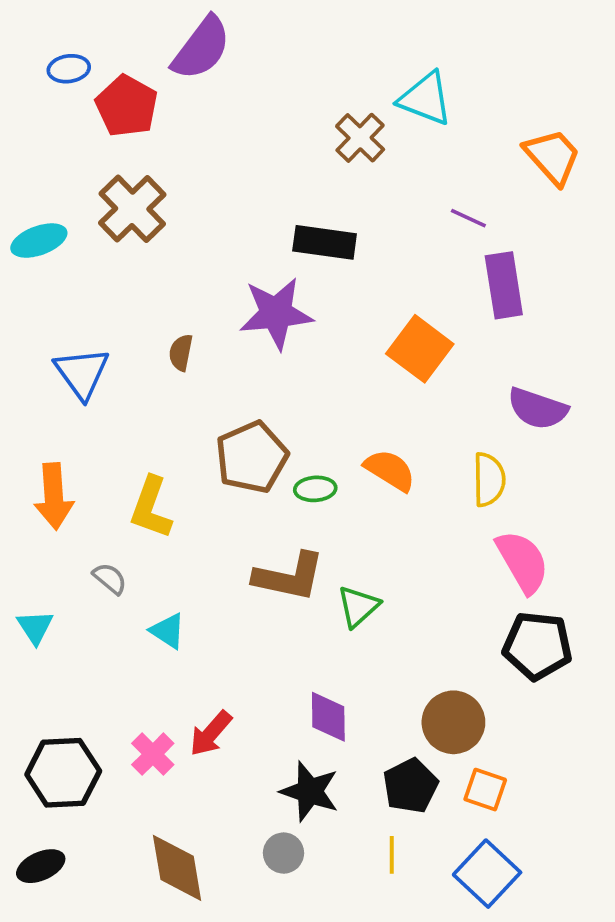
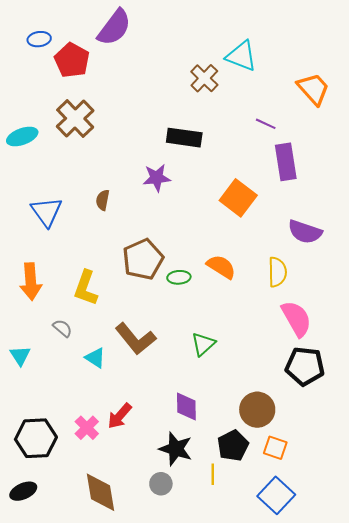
purple star: (276, 313) -> (157, 178), size x0.7
brown L-shape: (289, 577) -> (135, 339), moved, turned 39
yellow line: (392, 855) -> (213, 474), moved

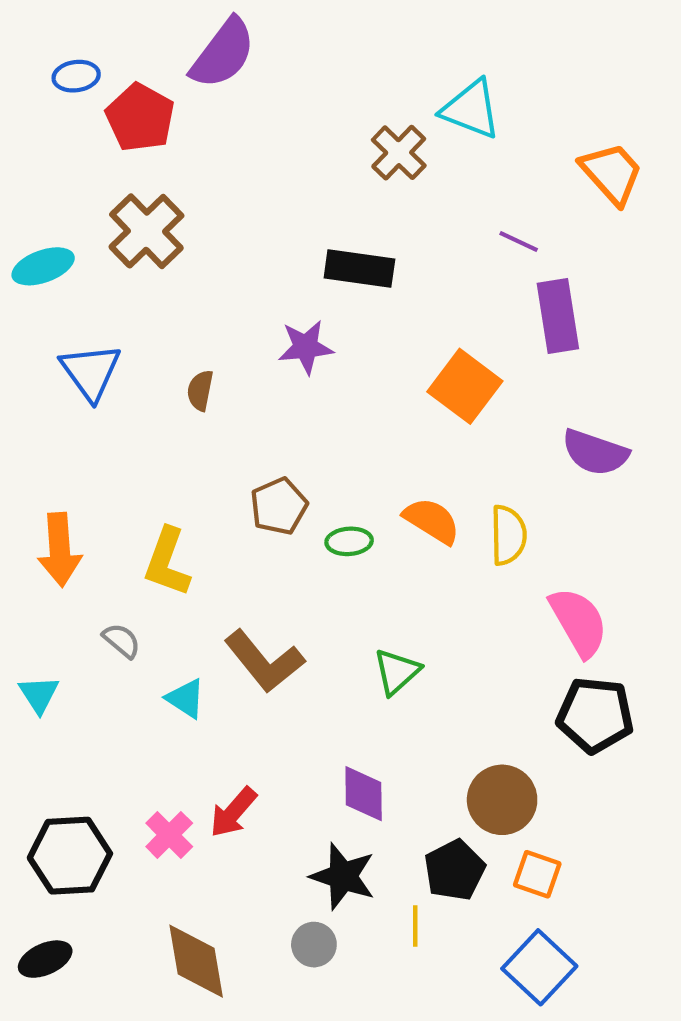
blue triangle: (47, 212) -> (91, 372), moved
brown pentagon: (143, 259) -> (279, 506), size x0.7
yellow semicircle: (277, 272) -> (508, 535), moved

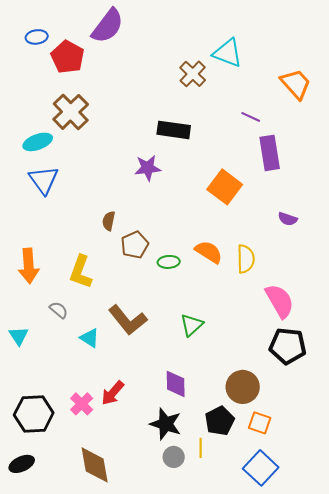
cyan ellipse: (43, 266) -> (38, 142), moved
brown semicircle: (200, 390) -> (109, 221), moved
purple semicircle: (595, 452) -> (288, 219), size x0.6
gray circle: (314, 945) -> (174, 457), moved

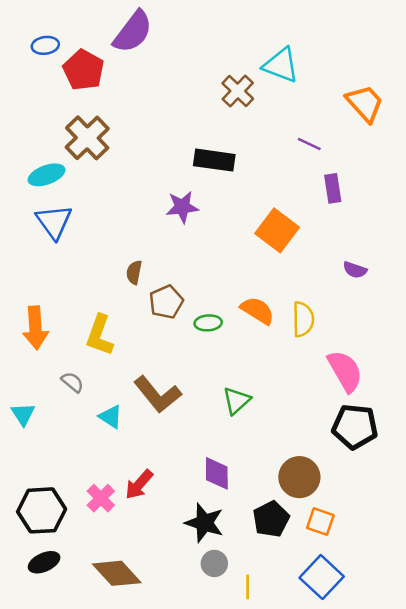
purple rectangle: (270, 153) -> (333, 188), size x0.7
yellow line: (201, 448) -> (248, 587), moved
black ellipse: (22, 464) -> (44, 562), moved
brown diamond: (95, 465) -> (117, 573), turned -33

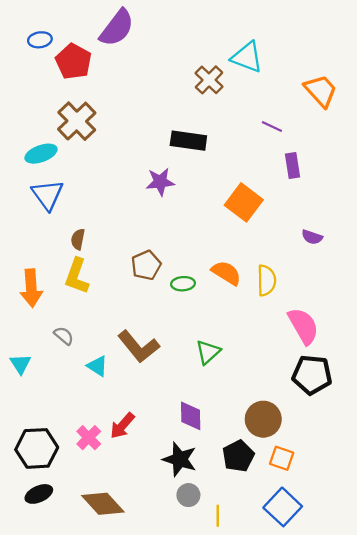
brown semicircle: (134, 272) -> (78, 239), moved
yellow L-shape: (100, 335) -> (77, 276), moved

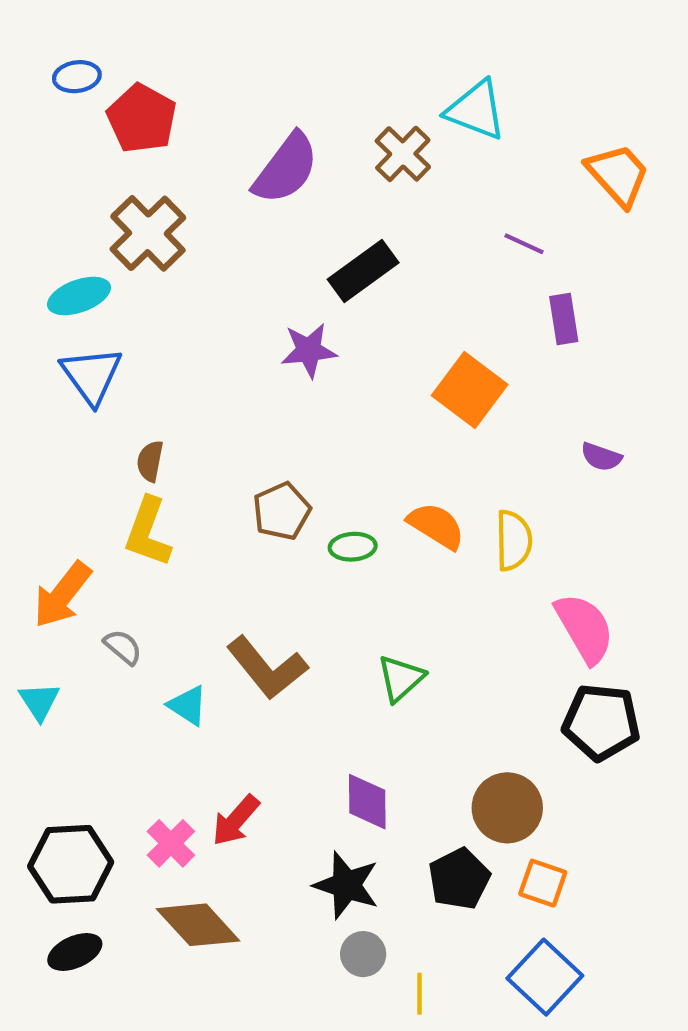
purple semicircle: (117, 28) -> (286, 169), moved
black rectangle: (188, 141) -> (363, 271), turned -44
orange arrow: (31, 288) -> (62, 595), moved, turned 42
brown diamond: (103, 504) -> (198, 925), moved

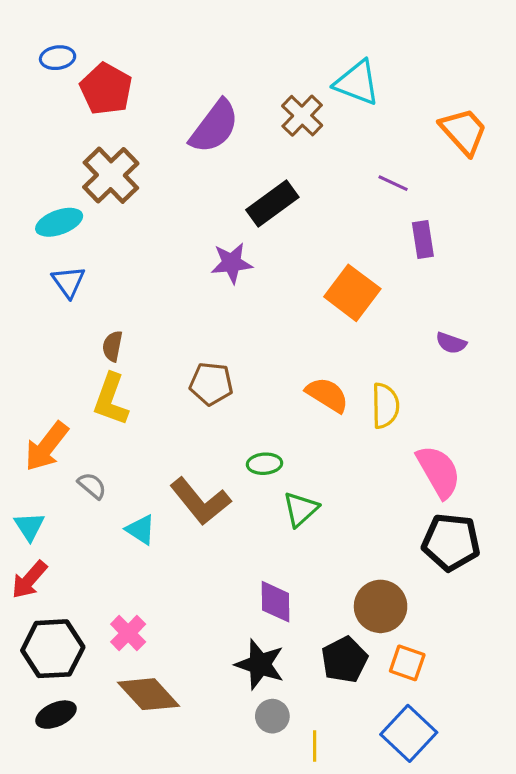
blue triangle: (92, 375) -> (69, 282), size x0.7
brown pentagon: (282, 511) -> (211, 384), turned 30
green ellipse: (353, 547) -> (265, 464), moved
red arrow: (236, 820) -> (29, 580), moved

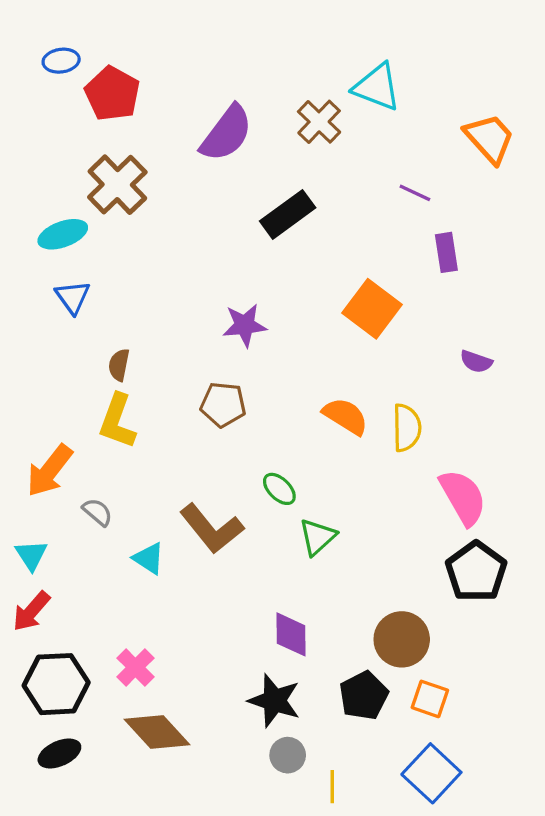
purple star: (232, 263) -> (245, 325), moved
green ellipse: (265, 464) -> (279, 489), turned 48
black pentagon: (451, 542) -> (476, 572), turned 30

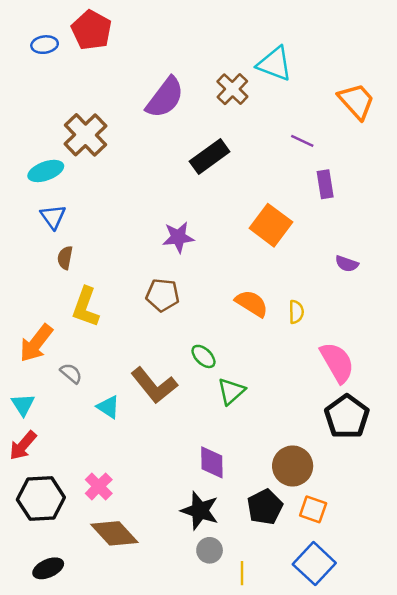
red pentagon: (112, 94) -> (92, 30), moved
brown semicircle: (119, 365) -> (65, 258), moved
yellow semicircle: (407, 428) -> (296, 312), size x0.7
black ellipse: (59, 753) -> (48, 568), moved

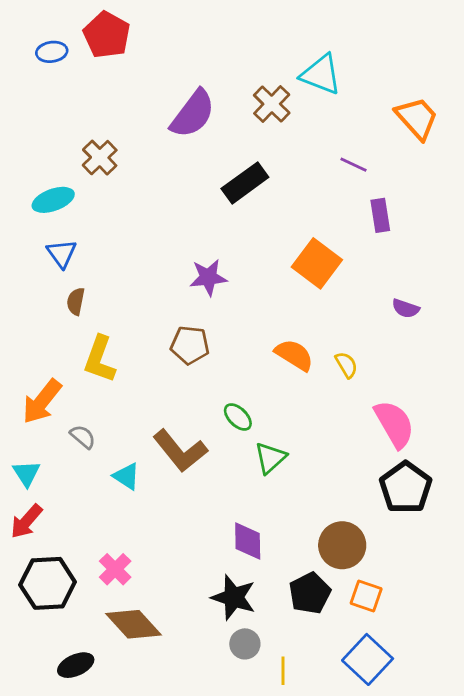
brown cross: (85, 135) -> (100, 158), size x0.7
yellow semicircle: (296, 312) -> (346, 365), turned -30
black ellipse: (48, 568) -> (76, 665), moved

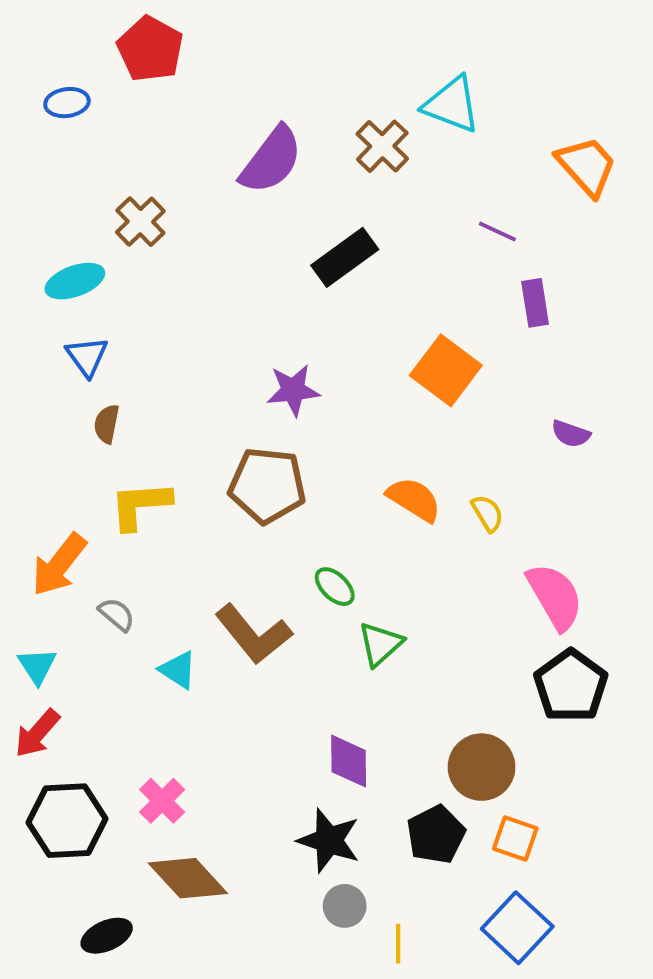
blue ellipse: (52, 52) -> (67, 103), moved
brown pentagon: (190, 345) -> (267, 485), size x1.4
yellow L-shape: (100, 359) -> (140, 505), turned 66

